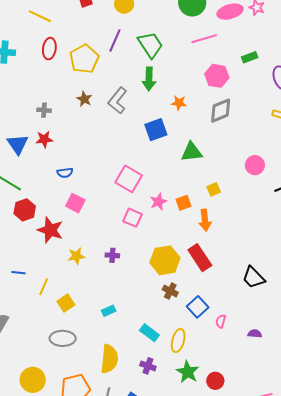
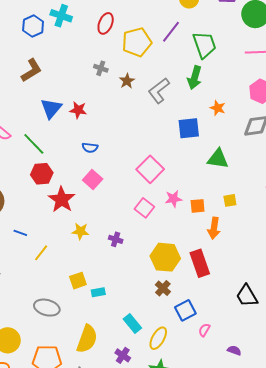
gray cross: (44, 110) -> (101, 68), moved
yellow square: (66, 303) -> (78, 281), moved

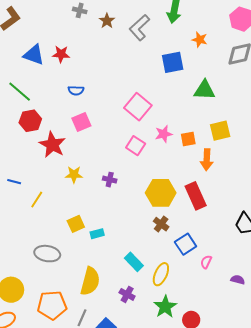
blue triangle: (51, 108) -> (34, 55), turned -45
pink square: (93, 180) -> (81, 122), turned 30
yellow square: (230, 200) -> (220, 131), size x1.5

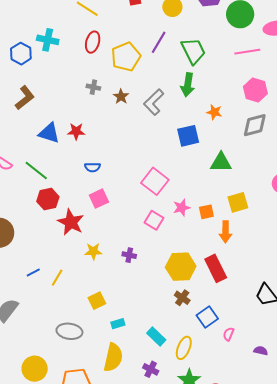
blue line: (14, 182) -> (33, 272), moved, turned -40
cyan rectangle: (97, 234) -> (118, 324), moved

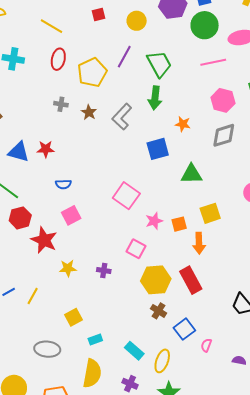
pink square: (154, 220) -> (136, 249), moved

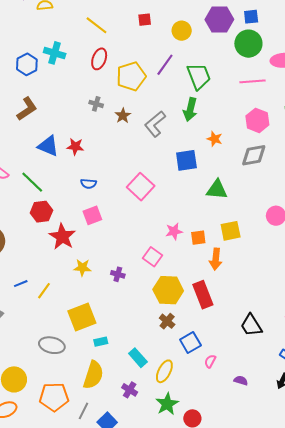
pink square: (126, 196) -> (141, 187), moved
yellow square: (73, 317) -> (82, 317), size x1.6

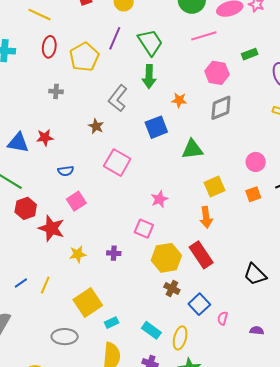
brown star: (123, 116) -> (96, 126), moved
orange square: (198, 238) -> (253, 194), moved

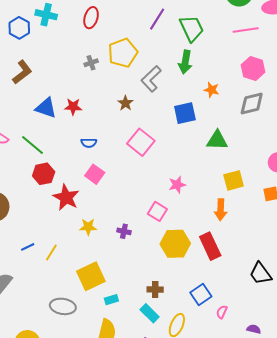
yellow pentagon: (84, 57) -> (123, 53), moved
gray cross: (56, 91) -> (91, 63), turned -32
pink square: (76, 201) -> (95, 174), turned -30
brown cross: (172, 288) -> (155, 289), moved, turned -35

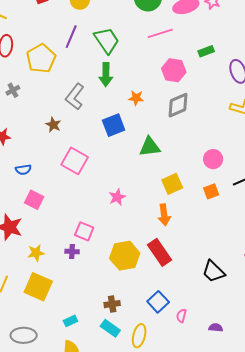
yellow pentagon: (123, 53) -> (41, 59), moved
pink square: (157, 211) -> (84, 231), moved
yellow square: (91, 276) -> (38, 287), moved, turned -32

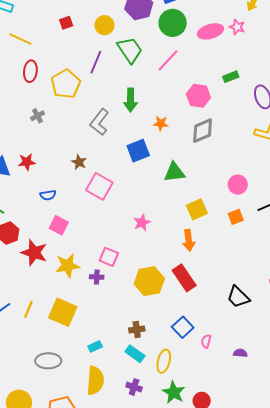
pink line: (160, 33) -> (168, 60), moved, turned -30
green trapezoid: (107, 40) -> (130, 50), moved
brown star: (53, 125) -> (79, 162), moved
yellow star: (36, 253) -> (68, 266), moved, size x1.4

